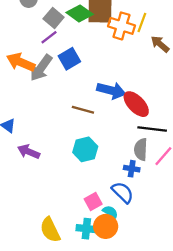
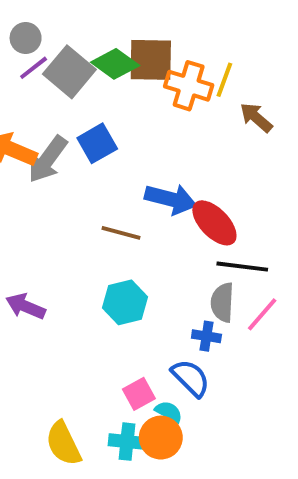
gray square: (54, 18) -> (69, 72), size x1.4
purple line: (49, 37) -> (34, 68), moved

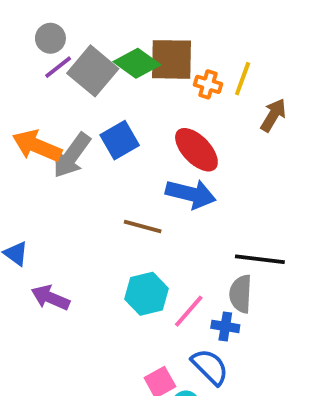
orange cross: (189, 86) -> (208, 84), size x0.6
brown arrow: (256, 118) -> (273, 115), turned 80
red ellipse: (214, 223) -> (196, 150), moved
pink line: (262, 314) -> (189, 311), moved

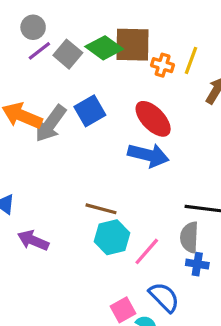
gray square: (93, 71) -> (68, 54), size x0.7
brown line: (143, 227) -> (101, 209), moved
blue cross: (225, 326) -> (197, 264), moved

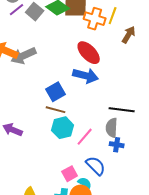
orange cross: (163, 65) -> (95, 19), size x1.5
blue square: (90, 111) -> (56, 92), moved
gray arrow: (50, 124) -> (24, 56), turned 30

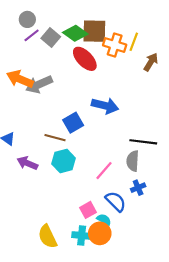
red ellipse: (89, 53) -> (85, 59), moved
brown line: (56, 110) -> (55, 138), moved
cyan hexagon: (63, 128) -> (64, 161), moved
blue cross: (117, 145) -> (138, 188), moved, turned -32

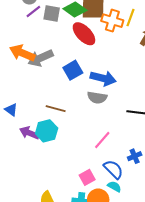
gray square: (51, 38) -> (52, 14), turned -30
blue square: (73, 123) -> (73, 70), moved
cyan hexagon: (64, 161) -> (47, 131), moved
gray semicircle: (133, 161) -> (97, 97), moved, turned -84
cyan semicircle: (104, 220) -> (114, 187), moved

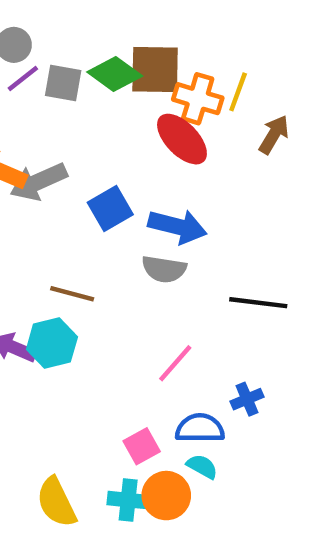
red ellipse: (84, 34) -> (182, 139), moved
blue semicircle: (113, 169) -> (200, 428), turned -45

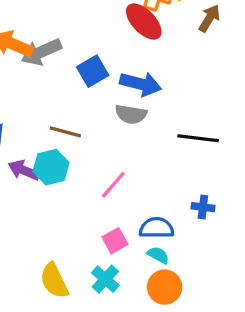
pink line: (175, 363) -> (113, 185), moved
blue cross: (247, 399) -> (203, 207), moved, turned 30
orange circle: (166, 496) -> (165, 287), moved
cyan cross: (128, 500) -> (105, 279), turned 36

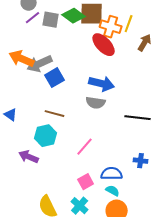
blue square: (93, 71) -> (55, 78), moved
purple arrow: (24, 170) -> (29, 157), moved

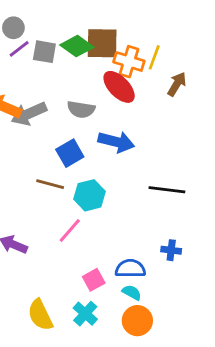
blue square: (55, 78) -> (70, 153), moved
gray semicircle: (96, 103) -> (81, 109), moved
cyan hexagon: (46, 136) -> (89, 195), moved
pink line: (85, 147) -> (70, 231), moved

